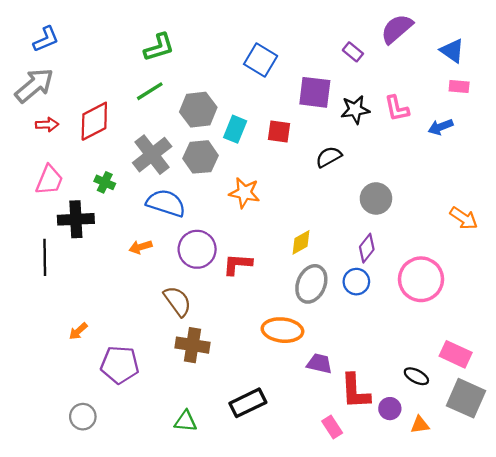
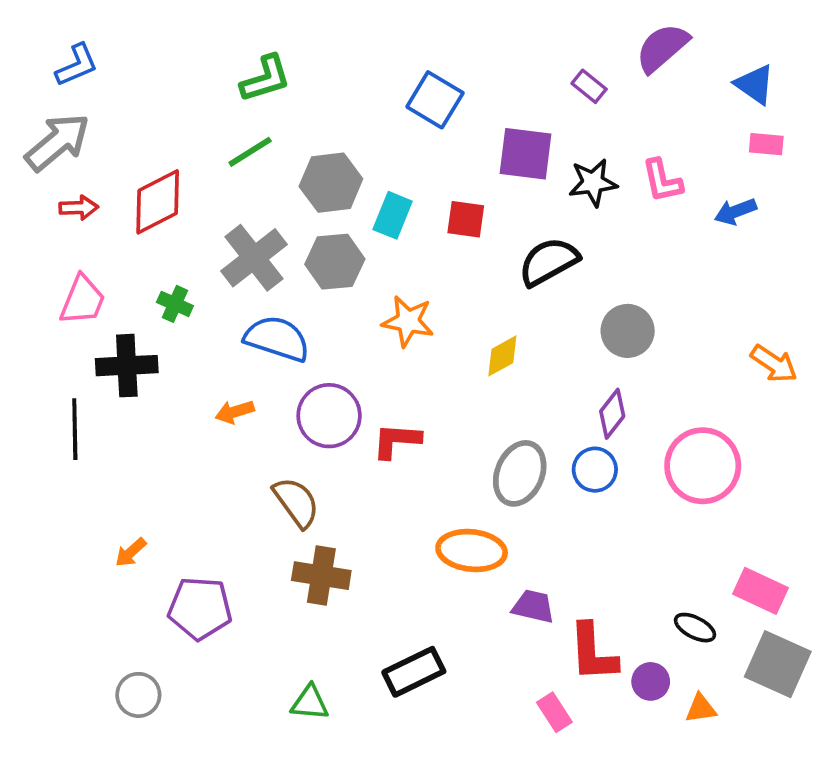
black semicircle: (329, 157) -> (549, 262), size x1.4
yellow diamond: (301, 242) -> (502, 356), moved

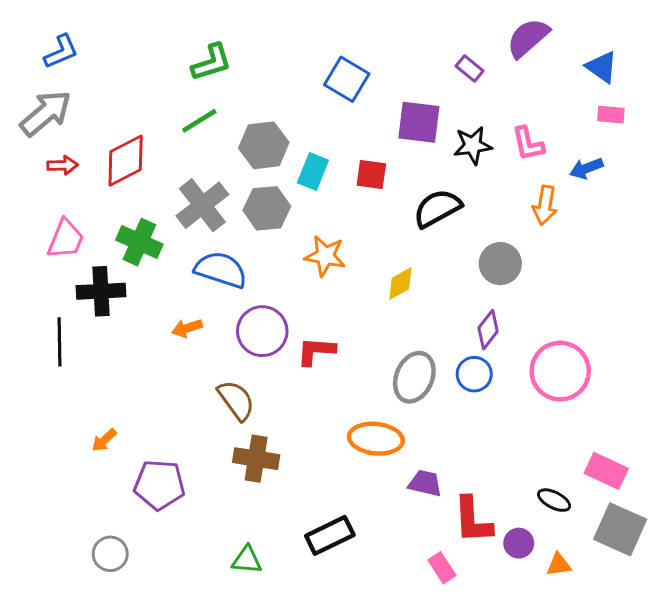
green cross: (175, 304) -> (139, 242), size x1.6
orange arrow: (774, 364) -> (545, 205), moved, turned 66

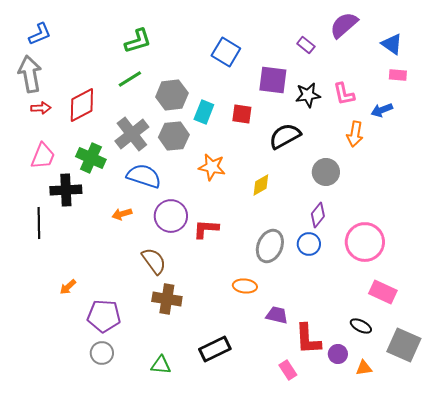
gray arrow: (46, 113) -> (30, 74), turned -60
orange ellipse: (376, 439) -> (245, 286), size x0.7
pink rectangle: (606, 471) -> (383, 292), moved
gray circle: (110, 554) -> (102, 353), moved

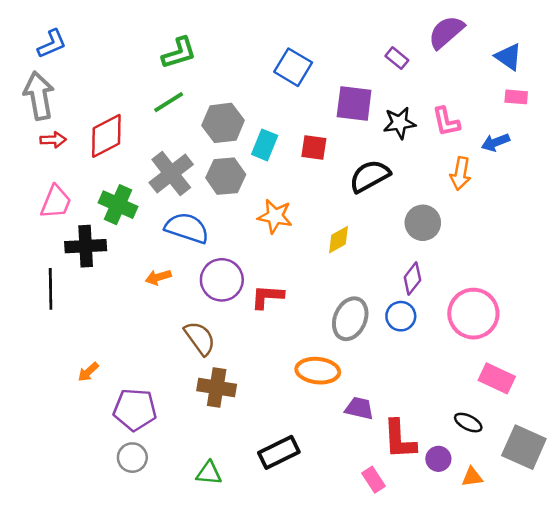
orange ellipse: (245, 286) -> (318, 371), size x1.4

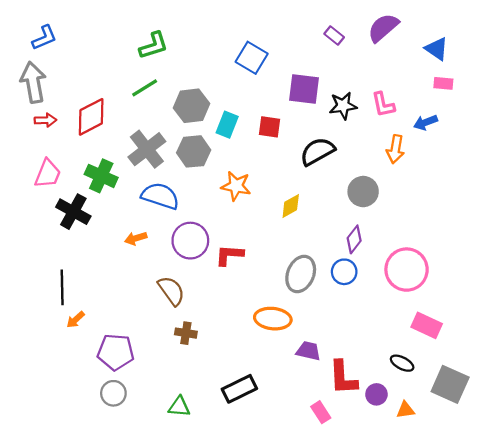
purple rectangle: (397, 58) -> (334, 35), moved
black cross: (86, 246) -> (73, 212), turned 32
black line: (51, 289) -> (62, 287), moved
brown cross: (217, 387) -> (186, 333), size x0.7

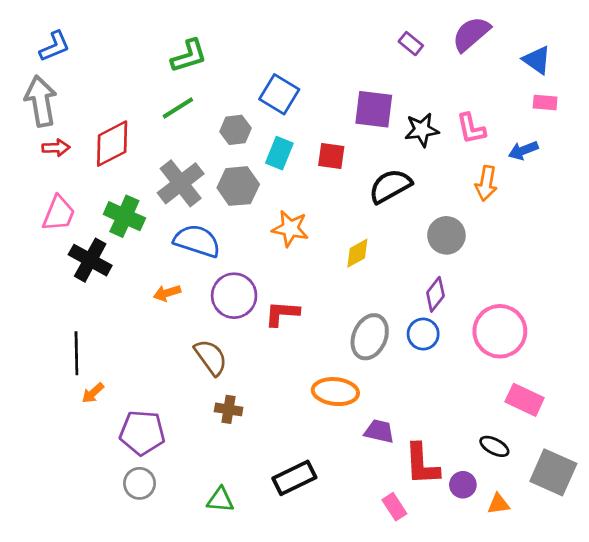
blue square: (252, 58) -> (279, 94), moved
gray hexagon: (191, 106) -> (235, 130), size x0.7

